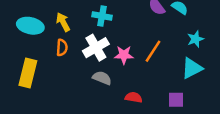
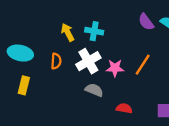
yellow arrow: (63, 22) -> (68, 32), moved
cyan ellipse: (30, 26) -> (20, 53), moved
yellow rectangle: (28, 73) -> (24, 85), size x0.7

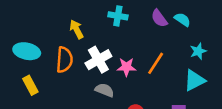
cyan cross: (94, 31) -> (118, 16), moved
orange semicircle: (56, 61) -> (64, 60), size x1.5
yellow rectangle: (24, 85) -> (30, 85), turned -42

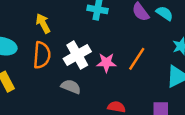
yellow arrow: (77, 29) -> (43, 23), moved
gray semicircle: (105, 90) -> (71, 87), moved

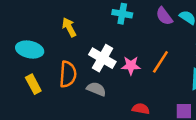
orange semicircle: (42, 55) -> (68, 74), moved
white cross: (77, 55) -> (102, 58), turned -30

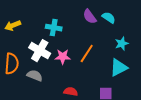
cyan cross: (122, 14) -> (54, 28), moved
yellow arrow: (69, 27) -> (13, 26), turned -84

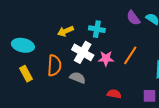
yellow arrow: (13, 26) -> (65, 31), moved

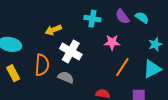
cyan cross: (97, 29) -> (92, 19), moved
orange line: (130, 55) -> (122, 67), moved
pink star: (106, 58) -> (112, 42), moved

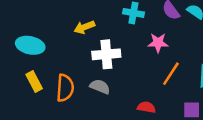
white cross: (71, 52) -> (106, 54), turned -35
orange semicircle: (42, 65) -> (65, 88), moved

